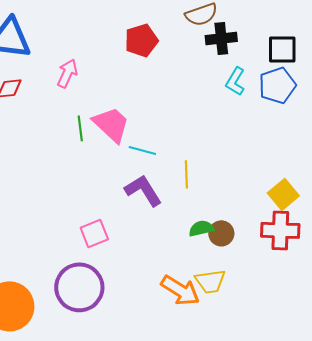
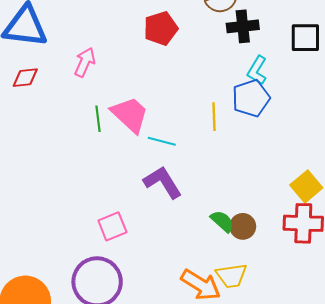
blue pentagon: (277, 85) -> (251, 98), moved
yellow line: (186, 174) -> (214, 117), moved
green semicircle: (201, 228) -> (222, 221), turned 55

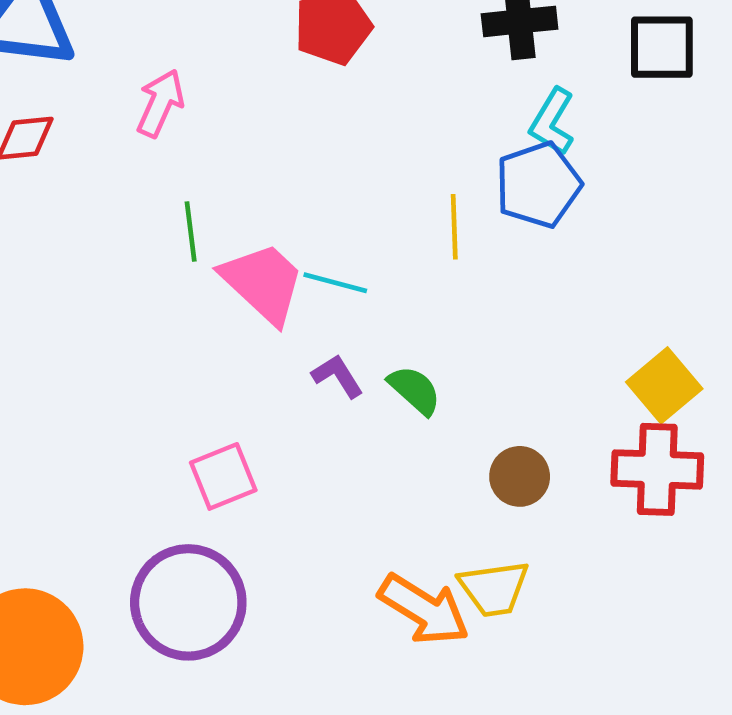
pink trapezoid: (130, 115) -> (263, 283), moved
purple L-shape: (163, 182) -> (338, 376), size x0.6
green semicircle: (222, 221) -> (415, 390), moved

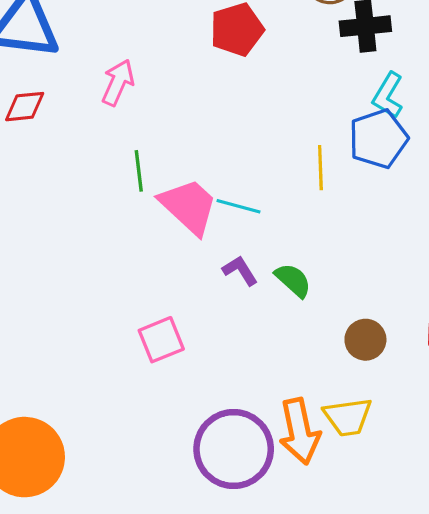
purple circle: (188, 602) -> (234, 449), moved
orange arrow: (424, 609) -> (300, 431), turned 46

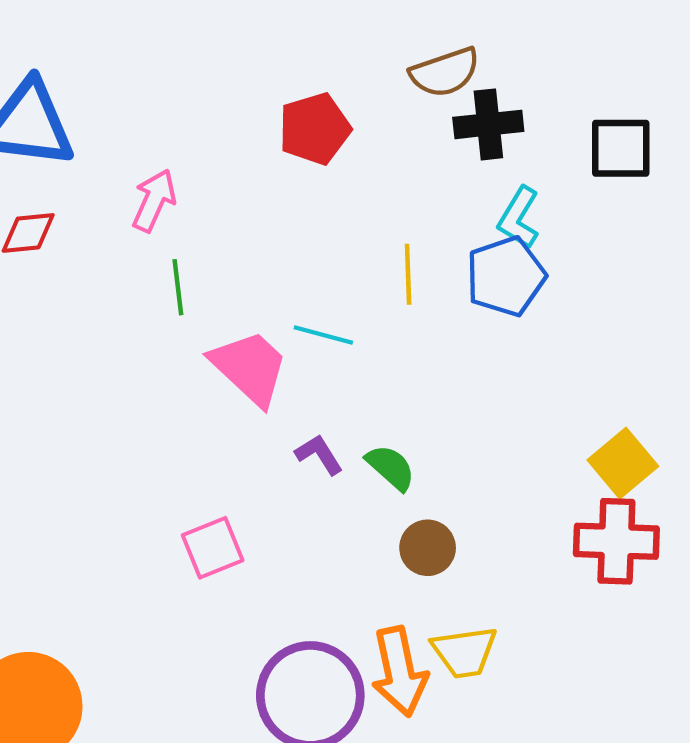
yellow line: (320, 168) -> (408, 274), moved
green line: (139, 171) -> (178, 287), moved
cyan line: (238, 206) -> (323, 335), moved
brown circle: (365, 340) -> (428, 548), moved

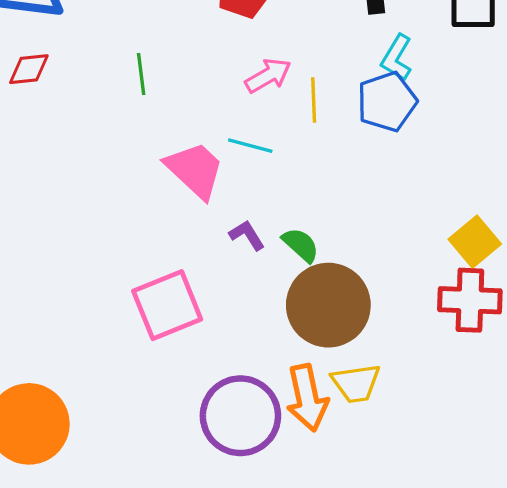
pink arrow: (154, 200) -> (268, 76), moved, turned 36
green line: (178, 287) -> (141, 74), moved
pink square: (213, 548) -> (167, 305), size x1.5
brown circle: (428, 548) -> (328, 305), size x2.0

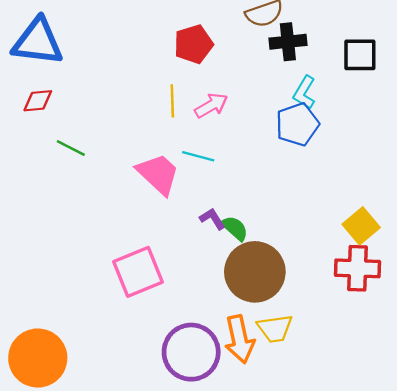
green line: (141, 74) -> (71, 148), moved, turned -56
yellow line: (314, 100) -> (172, 101), moved
purple L-shape: (247, 235) -> (212, 219), moved

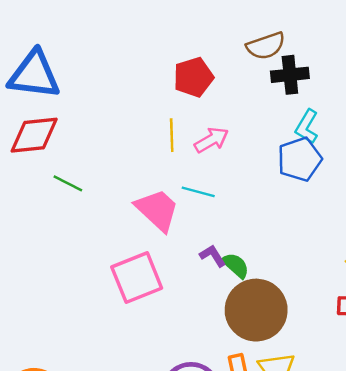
red diamond: (38, 101) -> (34, 135), size x1.6
pink square: (138, 272) -> (137, 277), moved

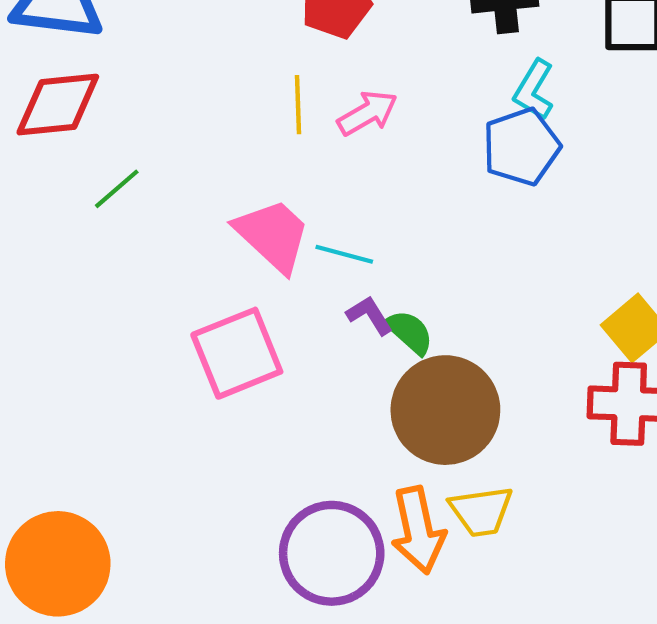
green line: (68, 183) -> (117, 189), turned -68
cyan line: (198, 192) -> (344, 254), moved

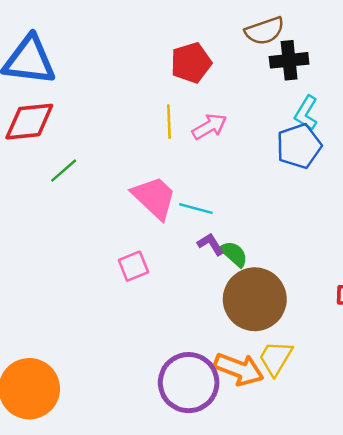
pink square: (237, 353) -> (133, 266), size x0.6
yellow trapezoid: (481, 511) -> (276, 358), turned 129
orange arrow: (418, 530) -> (239, 369), turned -57

